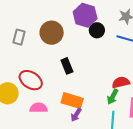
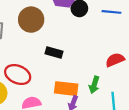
black rectangle: (67, 66) -> (54, 52), turned -42
green arrow: (113, 97) -> (94, 85), moved

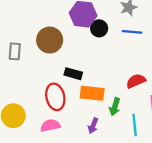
red ellipse: (18, 75) -> (55, 97), moved, turned 55
orange rectangle: (66, 89) -> (92, 93), moved

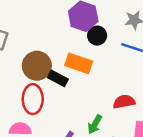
brown circle: (50, 40) -> (37, 66), moved
orange rectangle: (92, 93) -> (79, 63), moved

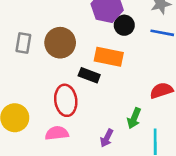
brown circle: (37, 66) -> (60, 43), moved

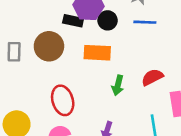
black rectangle: (89, 75) -> (73, 21), moved
green arrow: (134, 118) -> (118, 85), moved

